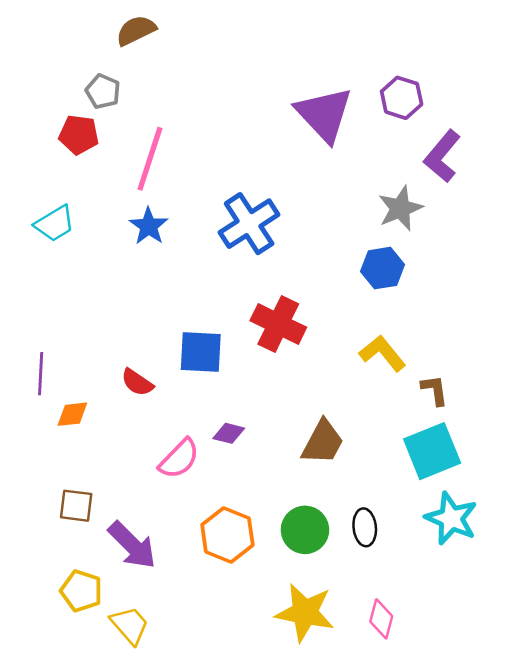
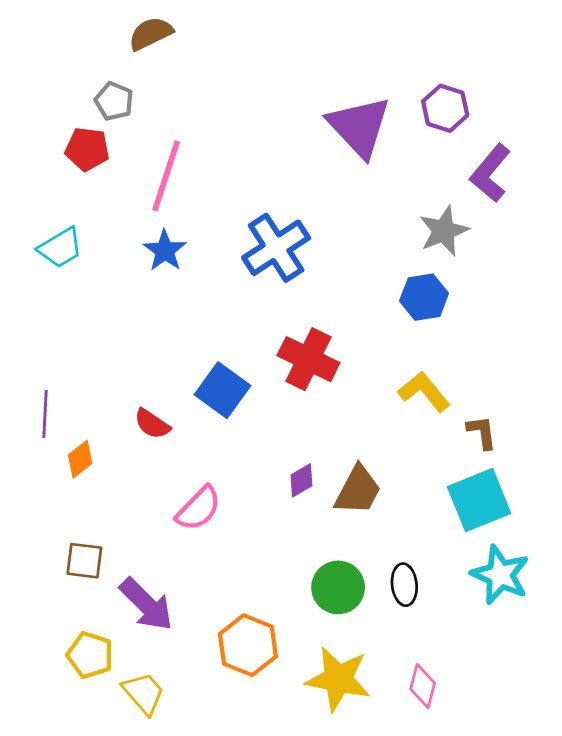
blue square: (201, 352) -> (223, 390), turned 33
orange diamond: (72, 414) -> (80, 459), turned -32
purple diamond: (229, 433) -> (301, 480), moved, turned -44
orange hexagon: (227, 535) -> (248, 645), moved

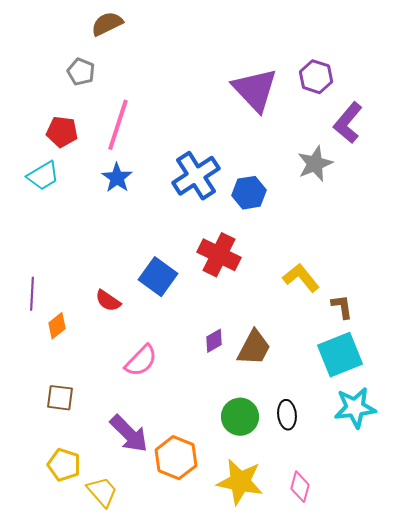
red pentagon: (87, 149) -> (62, 132), moved
blue hexagon: (424, 297) -> (249, 193), moved
cyan star: (500, 575) -> (355, 408), turned -30
purple arrow: (146, 604) -> (129, 434), moved

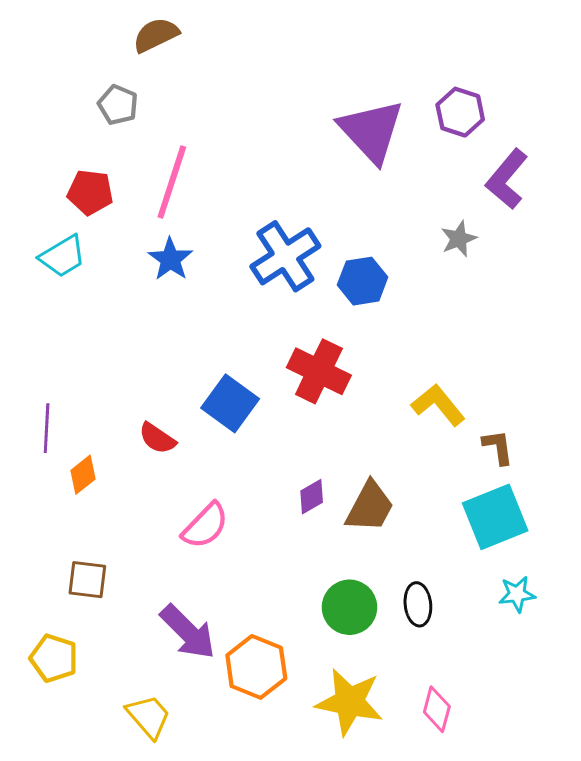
gray star: (315, 164) -> (459, 239), size x0.7
cyan star: (355, 408) -> (517, 594), size x0.6
yellow pentagon: (64, 465) -> (54, 658), moved

